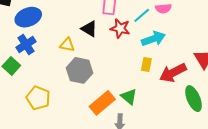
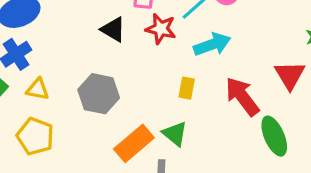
yellow triangle: (67, 45) -> (38, 89), moved
yellow rectangle: (146, 64) -> (187, 88), moved
red arrow: (173, 73) -> (242, 96), turned 80

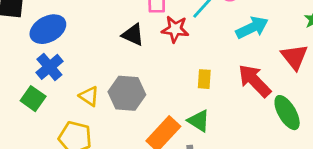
cyan arrow: (212, 44) -> (252, 28), moved
yellow triangle: (38, 89) -> (89, 96), moved, turned 30

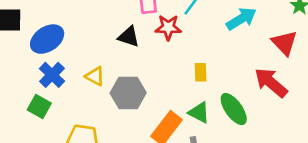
red arrow: (255, 81) -> (271, 83), moved
yellow triangle: (89, 96) -> (95, 76), moved
green ellipse: (287, 113) -> (234, 109), moved

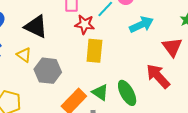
black triangle: (129, 37) -> (36, 27), moved, size x1.4
yellow rectangle: (201, 72) -> (94, 51), moved, size x1.6

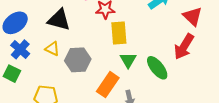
red arrow: (158, 76) -> (184, 47), turned -96
green triangle: (100, 92) -> (128, 60), moved, turned 36

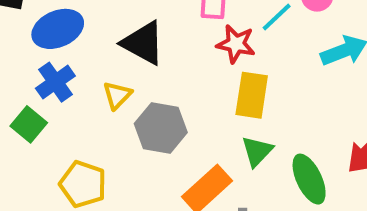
yellow triangle: (52, 49) -> (117, 95), turned 35

